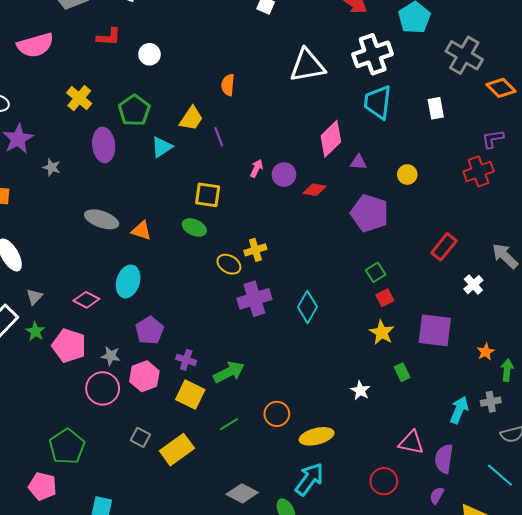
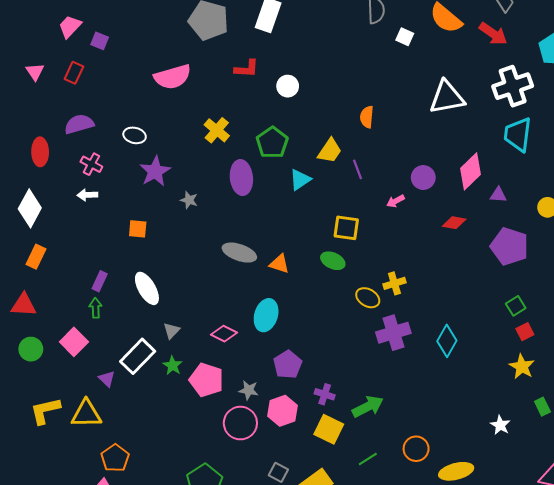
pink arrow: (256, 168) -> (396, 201), turned -144
purple circle: (284, 175) -> (423, 178), moved

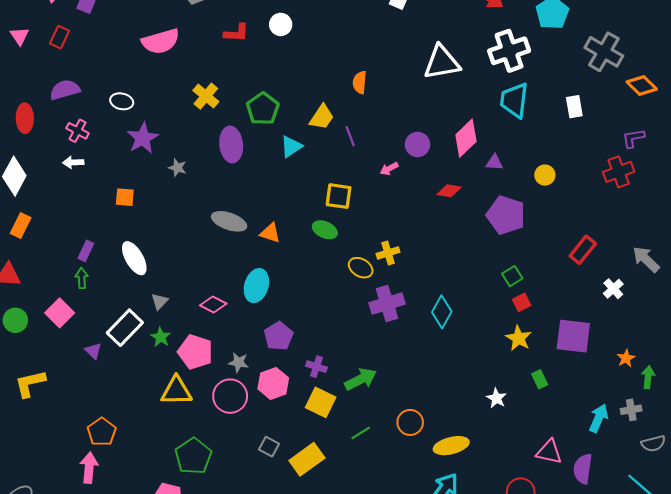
white circle: (288, 86) -> (281, 24), moved
yellow triangle: (86, 414) -> (176, 391), moved

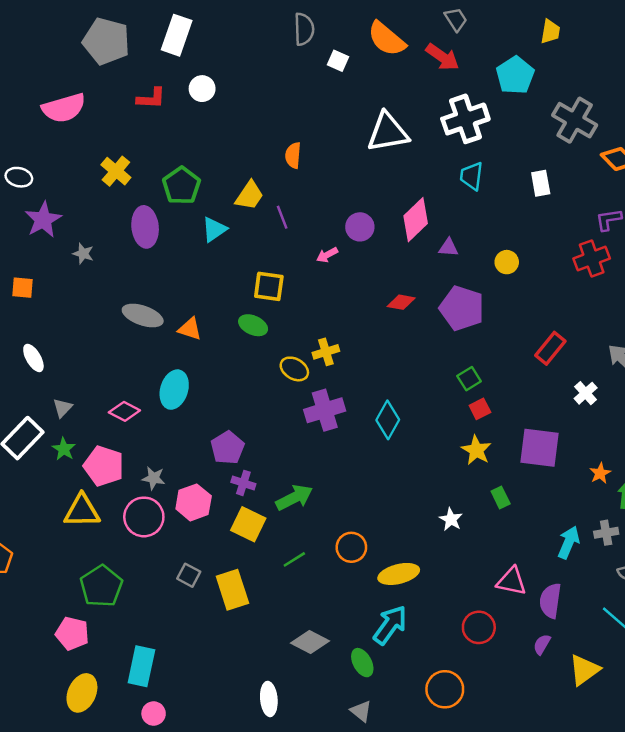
cyan trapezoid: (514, 100) -> (471, 176), size x0.7
red diamond: (449, 191) -> (401, 302), moved
white ellipse: (134, 258) -> (33, 358), size x0.7
purple pentagon: (279, 336) -> (228, 448), moved
yellow rectangle: (307, 459) -> (232, 590), turned -72

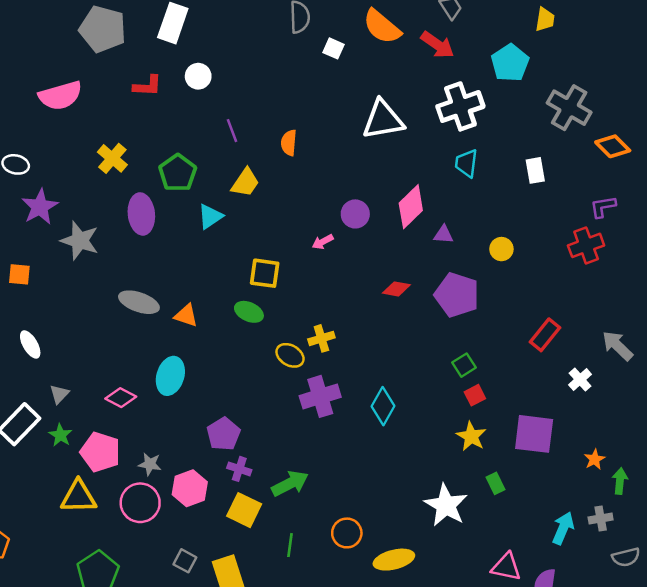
purple line: (282, 217) -> (232, 131), moved
gray star: (83, 254) -> (80, 241), size x1.8
white star: (451, 519) -> (446, 505), size x1.8
green line: (294, 559) -> (290, 545), turned -50

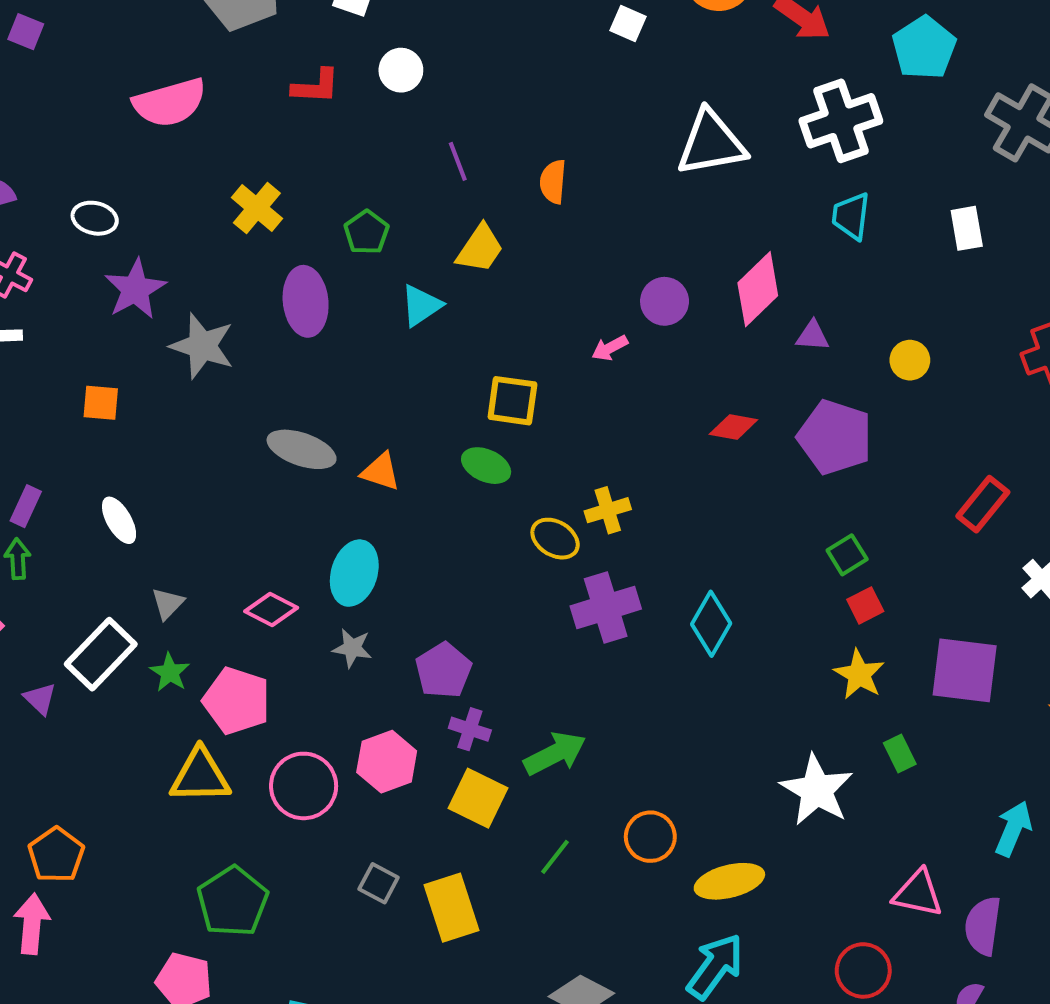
green pentagon: (178, 173) -> (366, 232), size x0.7
gray star: (150, 464) -> (352, 648), moved
green line: (290, 545) -> (555, 857), turned 30

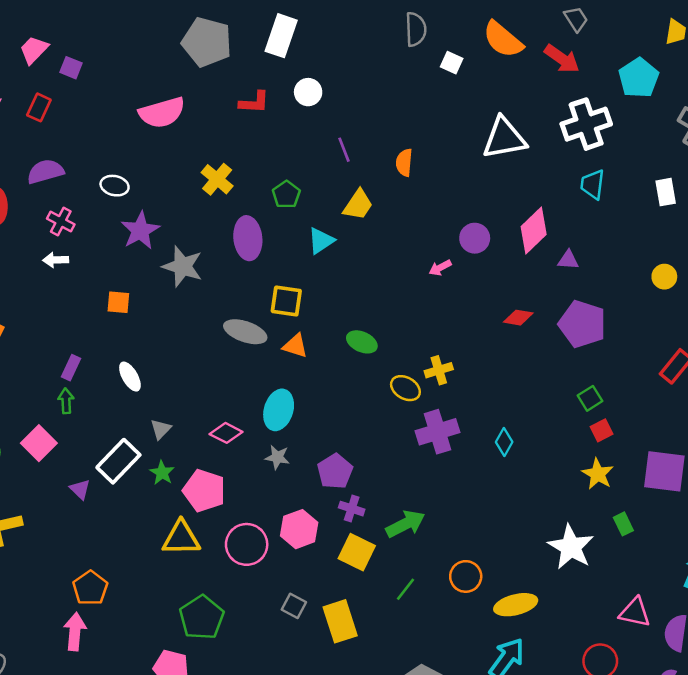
yellow circle: (910, 360) -> (664, 277), moved
yellow square: (512, 401) -> (286, 301), moved
cyan diamond: (711, 624) -> (504, 442), size x0.7

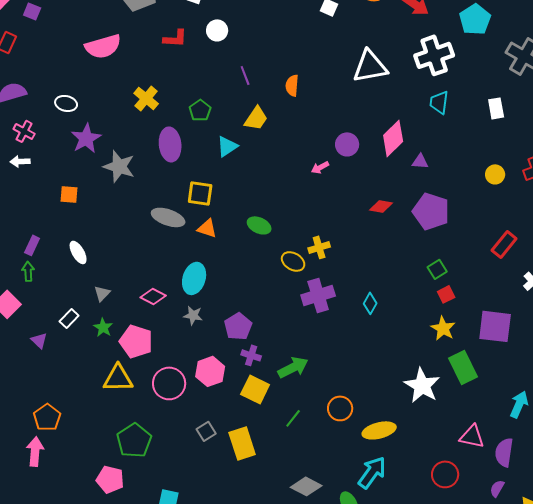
white rectangle: (118, 461) -> (69, 318), size x0.6
green rectangle: (623, 524) -> (463, 367), size x1.8
gray square: (294, 606) -> (206, 431), turned 30

